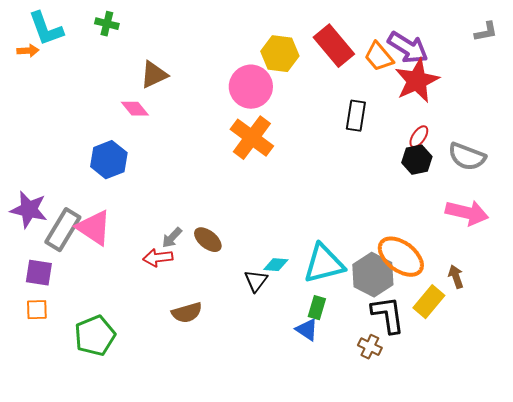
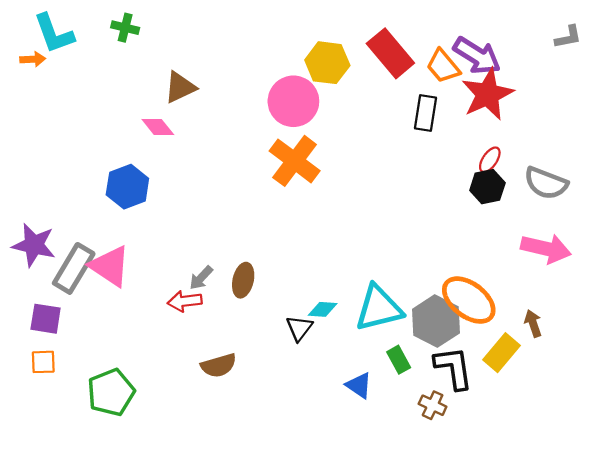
black rectangle: (356, 116) -> (426, 113), moved
brown ellipse: (208, 240) -> (243, 280), turned 64
green rectangle: (317, 308) -> (399, 360), moved, turned -45

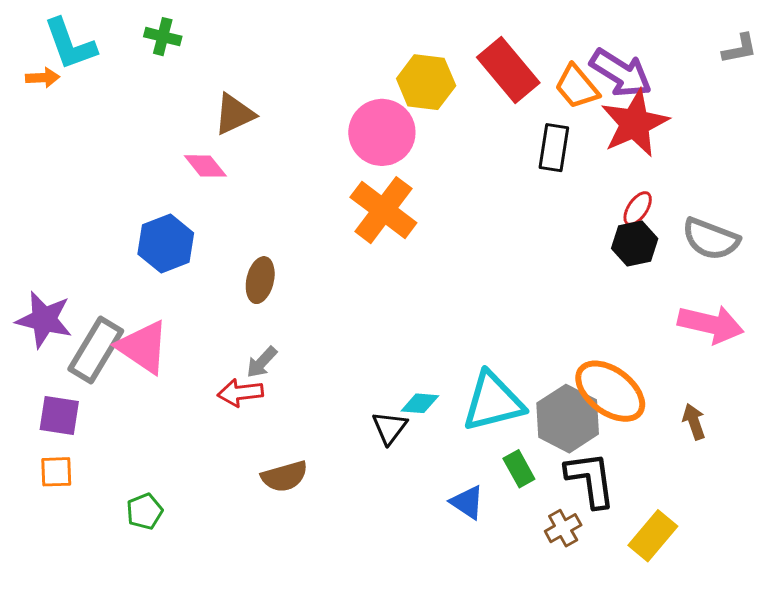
brown ellipse: (243, 280) -> (260, 280), moved
yellow rectangle: (502, 353) -> (653, 536), moved
green pentagon: (111, 392) -> (144, 511), size x0.6
brown cross: (433, 405) -> (563, 528), turned 36

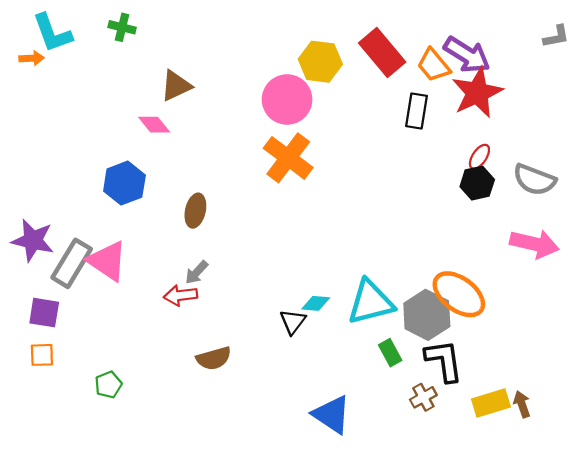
brown arrow: (694, 422) -> (522, 404), moved
blue triangle: (467, 502) -> (332, 414), moved, size x1.5
yellow rectangle: (653, 536) -> (491, 403), turned 33

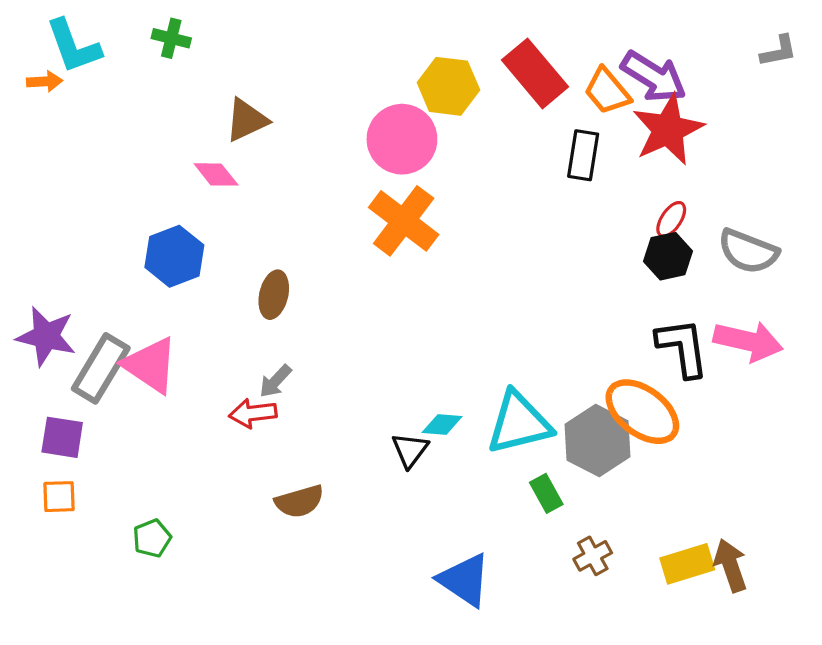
black L-shape: (444, 361) -> (682, 348), moved
brown arrow: (522, 404) -> (731, 566), size x1.4

